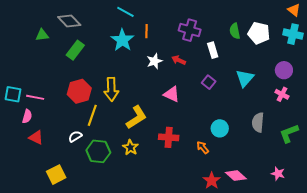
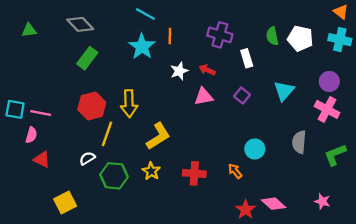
green triangle: (42, 35) -> (29, 30), moved
pink triangle: (172, 94) -> (204, 97), moved, turned -36
pink cross: (282, 94) -> (327, 109), size x1.5
red cross: (169, 137) -> (194, 173), moved

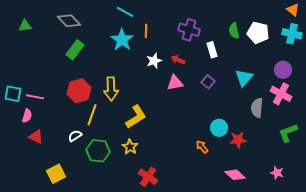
gray semicircle: (299, 142) -> (257, 108), moved
red cross: (194, 173) -> (148, 177), moved, turned 30
red star: (246, 210) -> (238, 140), moved, turned 30

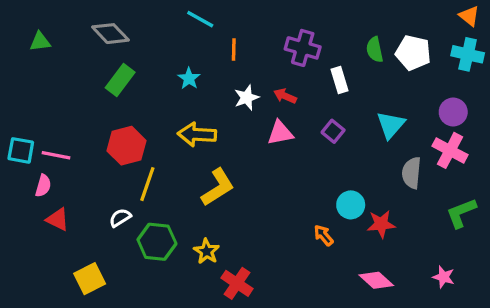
cyan star: (122, 40) -> (189, 78), moved, size x0.6
yellow arrow: (111, 89) -> (197, 134), moved, turned 95
yellow star: (130, 147) -> (207, 251), moved

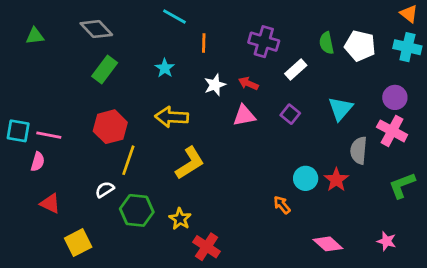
white rectangle: (339, 80) -> (296, 70), turned 65
red triangle: (58, 219) -> (50, 203), moved
red star: (381, 224) -> (336, 180), moved, turned -30

